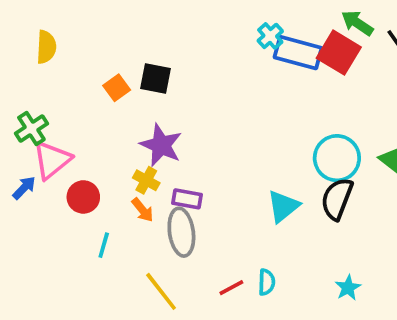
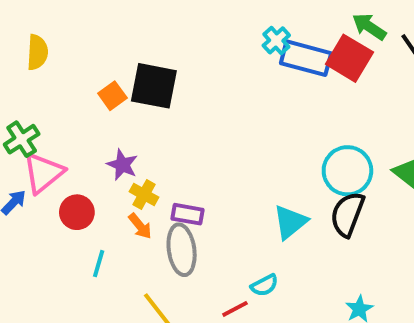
black square: (155, 79) -> (154, 86), size x1.4
purple star: (161, 145) -> (122, 165), moved, size x0.7
cyan semicircle: (267, 282) -> (265, 285), moved, turned 60

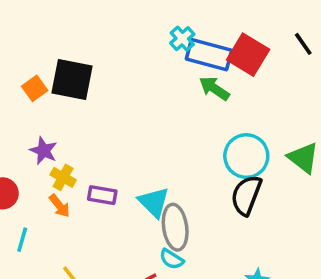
green arrow: (369, 27) -> (214, 88), moved
cyan triangle: (290, 222) -> (154, 202), moved, turned -36
gray ellipse: (182, 250) -> (175, 227), moved
cyan semicircle: (265, 285) -> (172, 259), turned 60

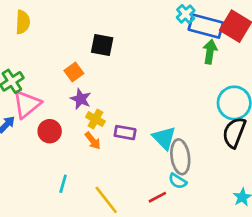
black square: (72, 80) -> (102, 45), size x0.7
orange square: (35, 88) -> (74, 72), moved
green arrow: (214, 88) -> (210, 52), turned 65
cyan line: (22, 240) -> (63, 184), moved

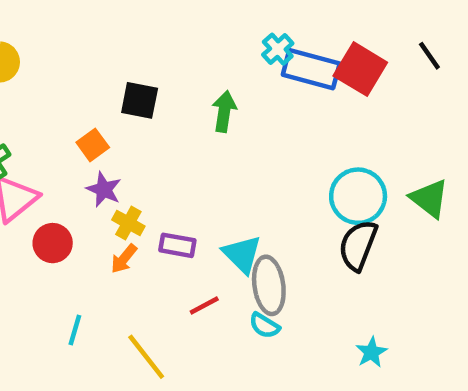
green arrow: (210, 52) -> (224, 111), moved
orange arrow: (93, 141) -> (124, 259), turned 78
red line: (157, 197) -> (204, 305), moved

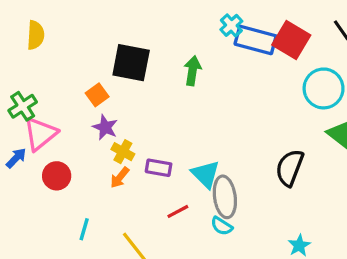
black square: (140, 100) -> (131, 63), size x1.4
cyan circle: (358, 196) -> (324, 88), moved
red circle: (53, 243) -> (57, 176), moved

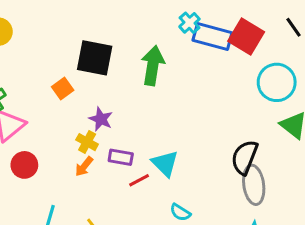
green arrow: (193, 71) -> (153, 66), size x1.4
purple star: (105, 127) -> (101, 119), moved
gray ellipse: (225, 197) -> (254, 185), moved
red line: (178, 211) -> (139, 180), moved

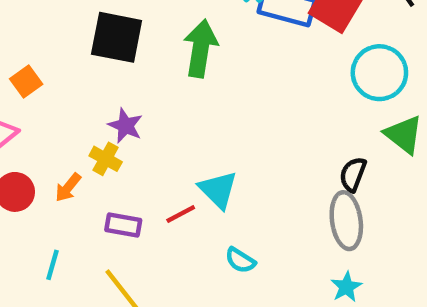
orange square: (63, 89) -> (26, 81), moved
purple rectangle: (121, 157) -> (123, 225), moved
black semicircle: (245, 157) -> (353, 174), moved, size x0.7
orange arrow: (84, 166) -> (68, 188), moved

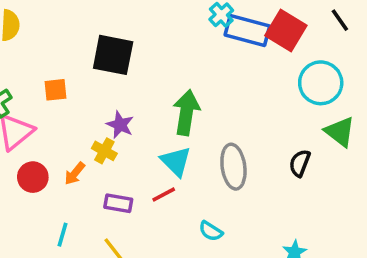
green arrow: (201, 48) -> (186, 113), moved
orange square: (26, 81) -> (55, 90), moved, turned 30
cyan triangle: (218, 190) -> (176, 161), moved
gray ellipse: (346, 221) -> (233, 167), moved

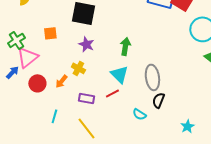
green arrow: (186, 113) -> (125, 46), size x0.7
purple star: (120, 125) -> (86, 44), moved
black semicircle: (300, 163) -> (158, 100), moved

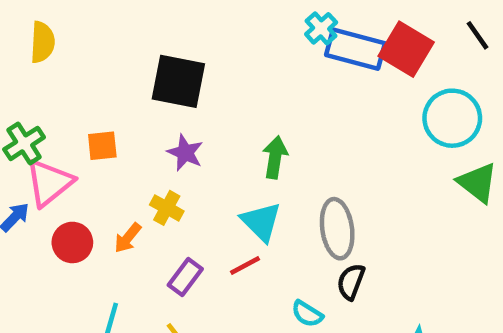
orange square: (50, 33) -> (102, 146), moved
purple rectangle: (86, 98) -> (185, 277), turned -63

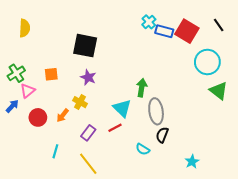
blue rectangle: (356, 49) -> (164, 31), size x0.7
green arrow: (275, 157) -> (142, 88), moved
pink triangle: (49, 183) -> (28, 91), size x0.7

